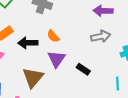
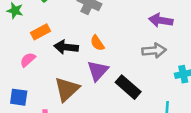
black rectangle: (83, 69) -> (128, 87), size x1.5

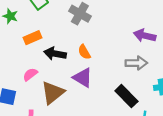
pink semicircle: (28, 60) -> (30, 74), moved
purple triangle: (98, 71) -> (83, 78), turned -45
black rectangle: (128, 87) -> (126, 96), moved

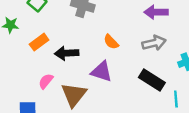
orange semicircle: (84, 52) -> (111, 42), moved

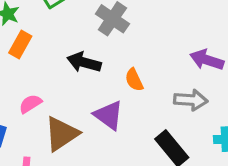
orange rectangle: (39, 42) -> (20, 45), moved, turned -42
black arrow: (67, 53) -> (84, 62), moved

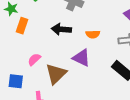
orange semicircle: (134, 80) -> (93, 34), turned -56

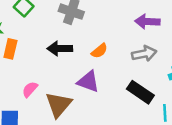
orange semicircle: (93, 34) -> (99, 51), turned -32

